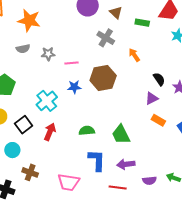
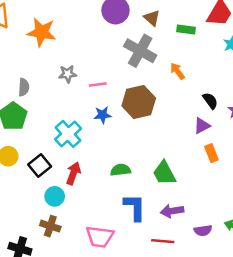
gray cross: (106, 38) -> (140, 51), size x1.4
gray semicircle: (23, 49) -> (24, 87), moved, turned -72
orange rectangle: (158, 120) -> (211, 153), turned 40
cyan circle: (12, 150) -> (55, 196), moved

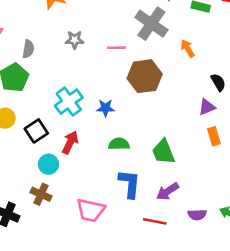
pink line: (98, 85) -> (116, 48), moved
blue star: (103, 115) -> (105, 108), moved
purple arrow: (172, 211) -> (168, 191), turned -30

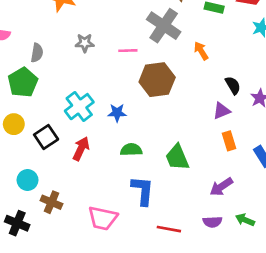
cyan circle: (48, 164) -> (28, 180), moved
purple arrow: (168, 191) -> (221, 187), moved

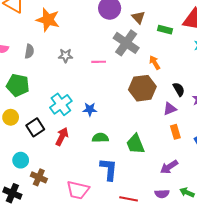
gray semicircle: (37, 53) -> (29, 51), moved
brown hexagon: (157, 80) -> (142, 88), moved
green pentagon: (23, 82) -> (18, 85), turned -30

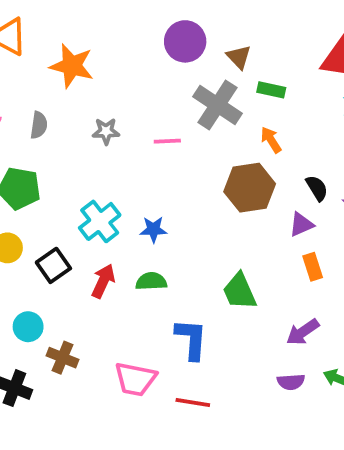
green rectangle: (165, 30) -> (271, 90), moved
green semicircle: (100, 138) -> (151, 281), moved
red line: (129, 199) -> (193, 402), moved

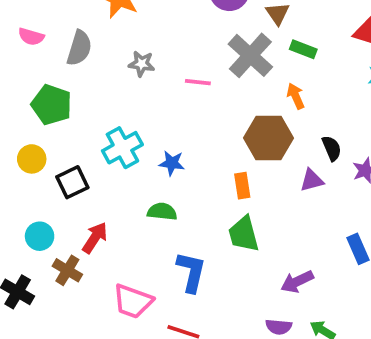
gray semicircle: (39, 125) -> (79, 48), size x1.4
orange rectangle: (313, 267) -> (242, 186), moved
red arrow: (103, 281) -> (95, 238), moved

